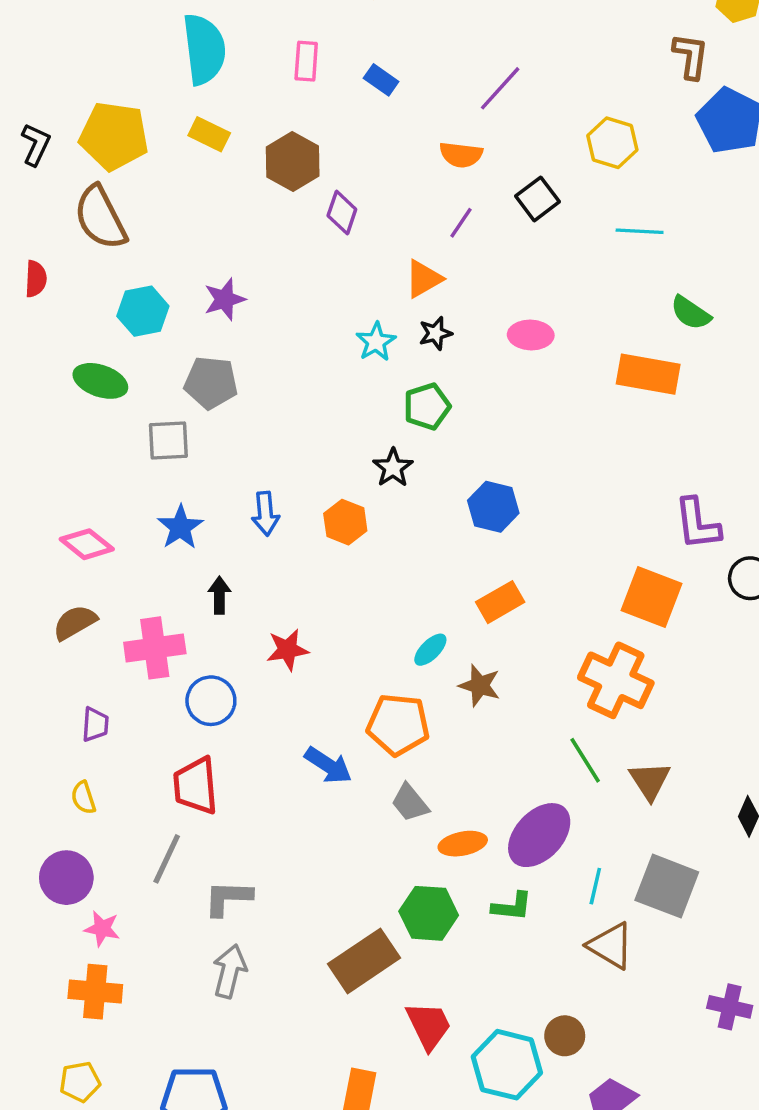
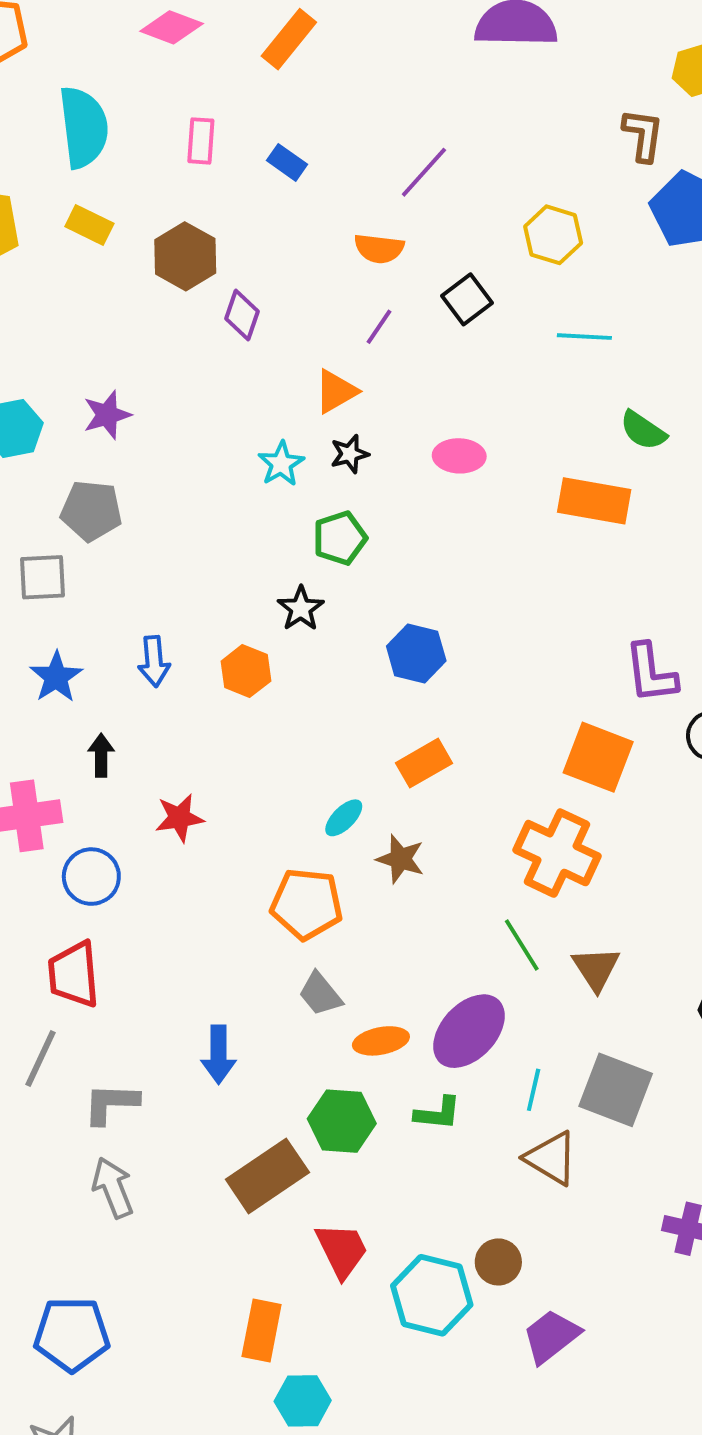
blue arrow: (328, 765) -> (219, 1055), moved, turned 57
gray arrow: (230, 971) -> (113, 1188), turned -36

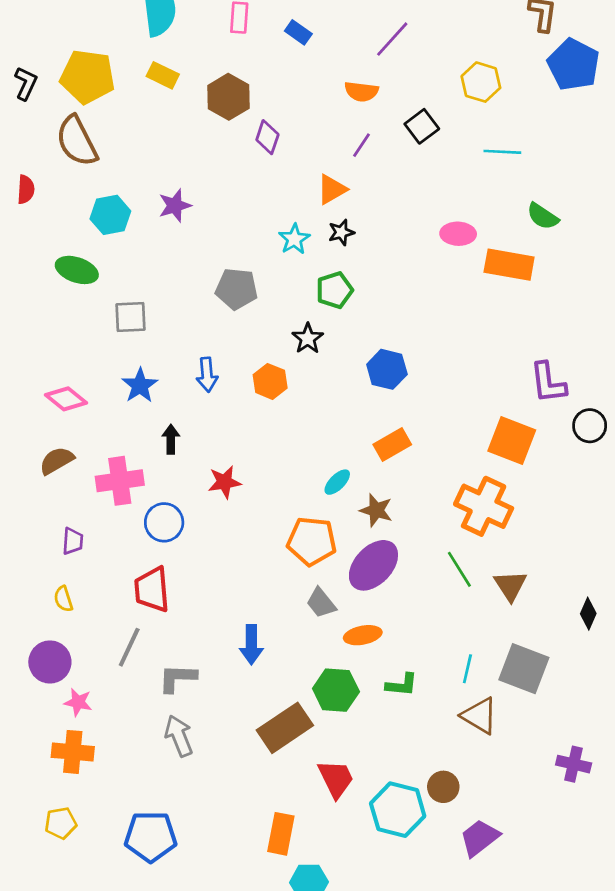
pink ellipse: (459, 456) -> (458, 234), moved
gray pentagon: (91, 511) -> (237, 289), moved
purple ellipse: (469, 1031) -> (373, 565), moved

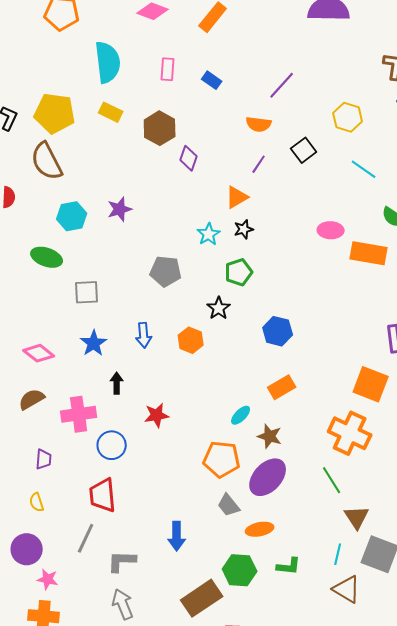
cyan line: (502, 152) -> (364, 169), turned 32
brown triangle: (510, 585) -> (357, 517), moved

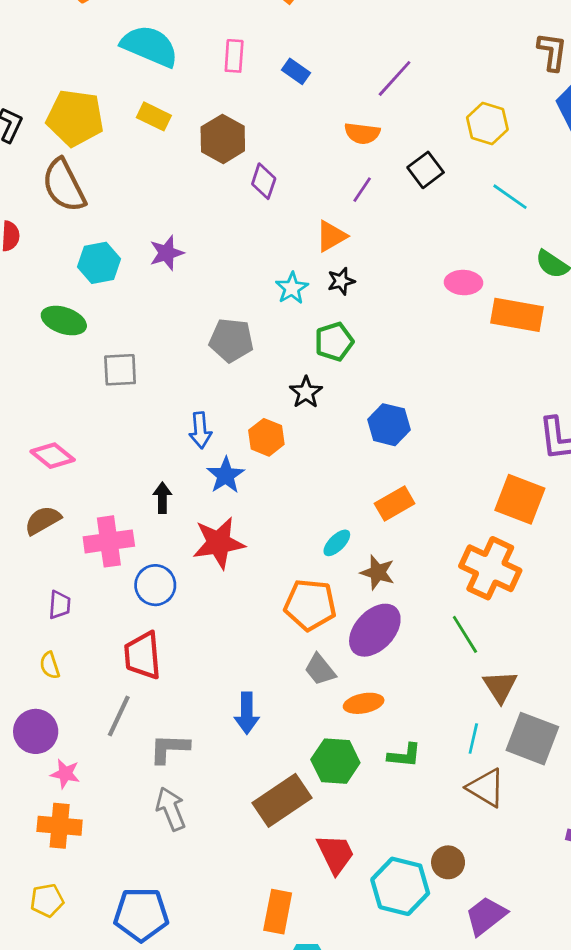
cyan semicircle: (108, 62) -> (150, 46), turned -60
blue star: (94, 343) -> (226, 475), moved
red star: (157, 415) -> (219, 543), size x1.5

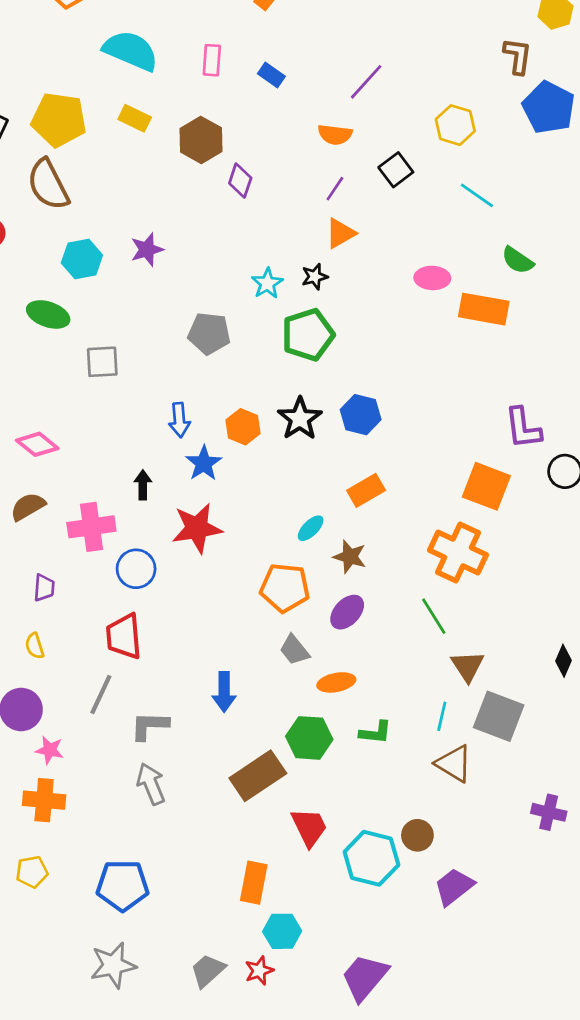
orange triangle: (331, 236) -> (340, 233), moved
green pentagon: (334, 342) -> (308, 335), size x1.4
black star: (306, 392) -> (300, 419), moved, size x1.4
purple ellipse: (375, 630) -> (347, 612), size x0.7

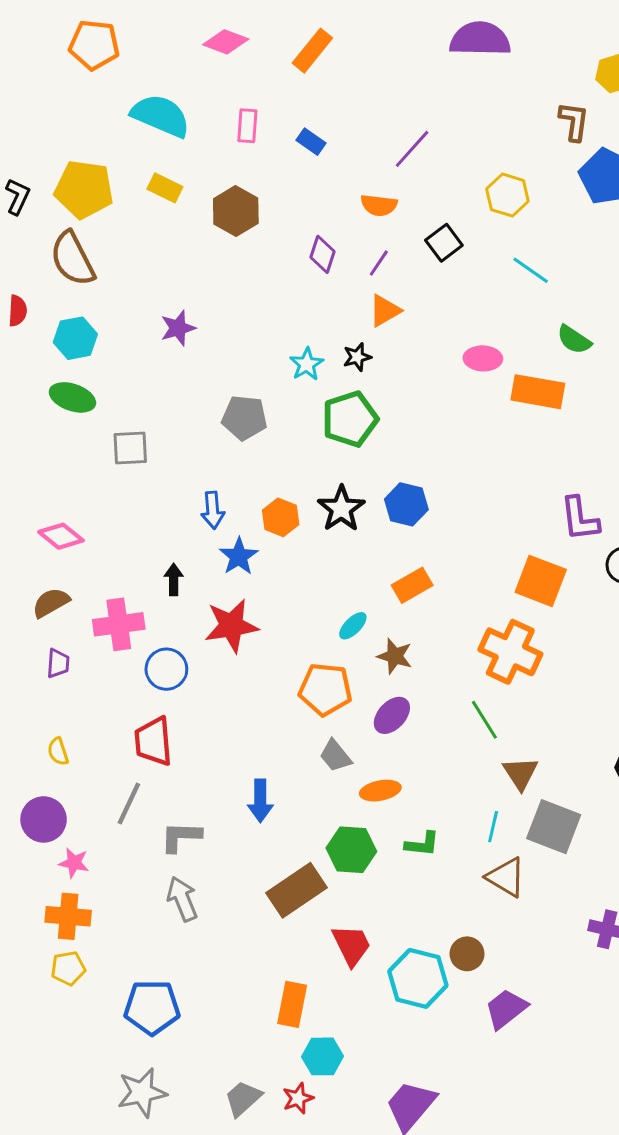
purple diamond: (240, 181) -> (322, 254), moved
cyan hexagon: (82, 259) -> (75, 338), moved
purple trapezoid: (44, 588) -> (58, 663), moved
yellow pentagon: (32, 872) -> (68, 968), moved

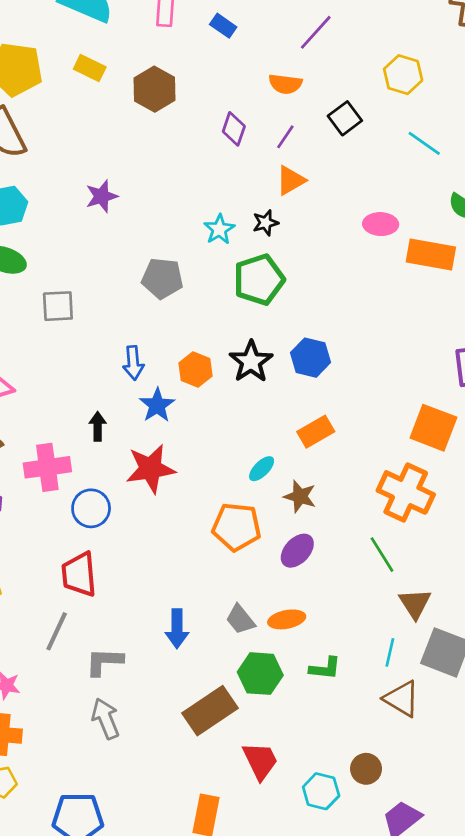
gray trapezoid: (335, 756) -> (240, 619), moved
cyan hexagon: (418, 978) -> (321, 791), size x0.7

